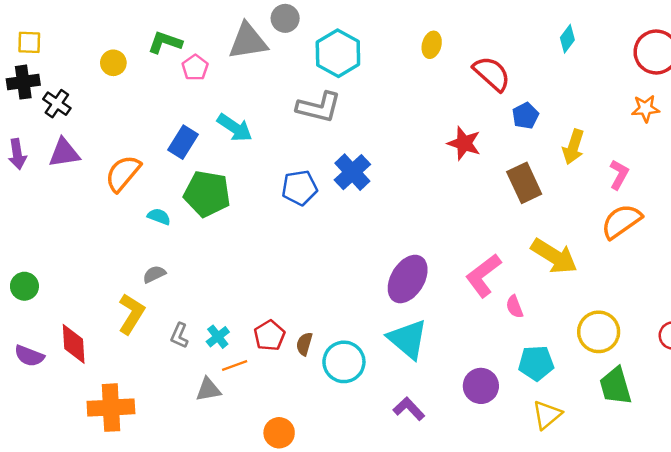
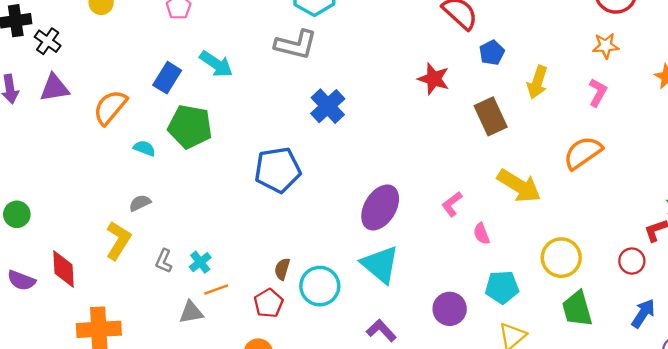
pink L-shape: (619, 175) -> (598, 92), moved
blue pentagon: (300, 188) -> (278, 170), moved, size x1.4
pink L-shape: (483, 275) -> (452, 204), size x0.6
red pentagon: (269, 335) -> (269, 303), moved

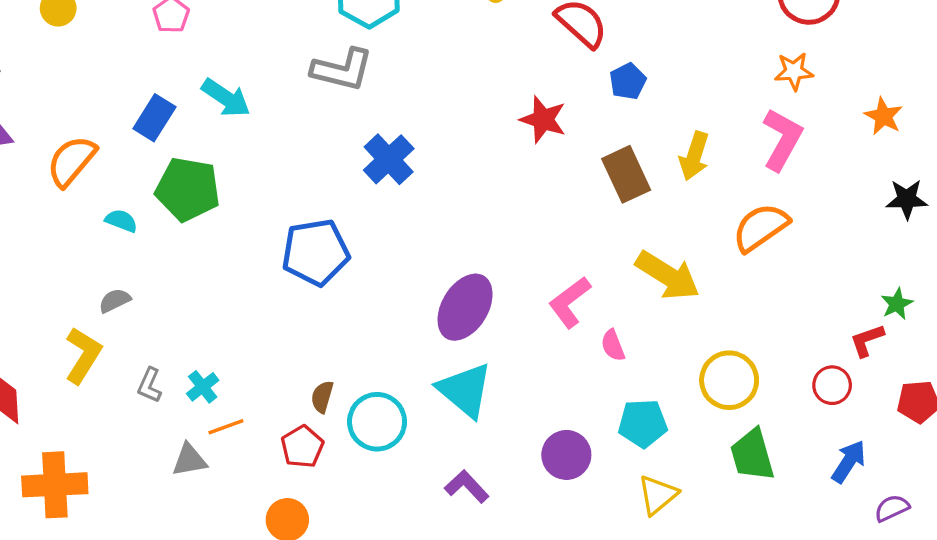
yellow arrow: (537, 82) -> (694, 156), moved
pink L-shape: (598, 92) -> (782, 139), size x1.5
pink L-shape: (452, 204) -> (570, 302), size x1.4

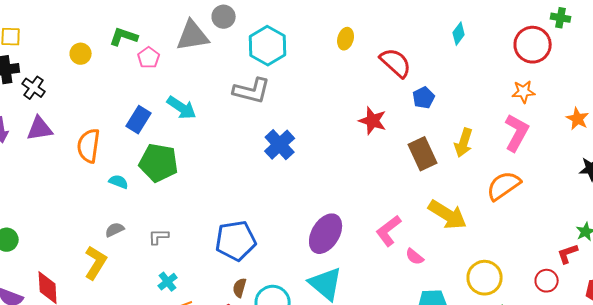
orange semicircle: (71, 161) -> (89, 146), turned -32
blue pentagon: (316, 252) -> (236, 241), moved
pink semicircle: (613, 345) -> (415, 257), turned -30
gray L-shape: (150, 385) -> (159, 237), moved, turned 65

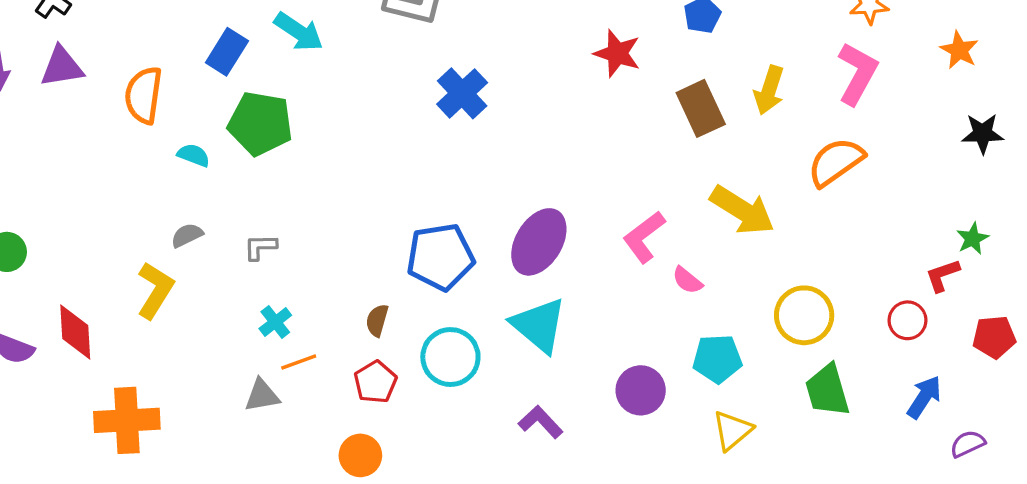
blue pentagon: (236, 241) -> (440, 257), moved
brown semicircle: (240, 288) -> (377, 320), moved

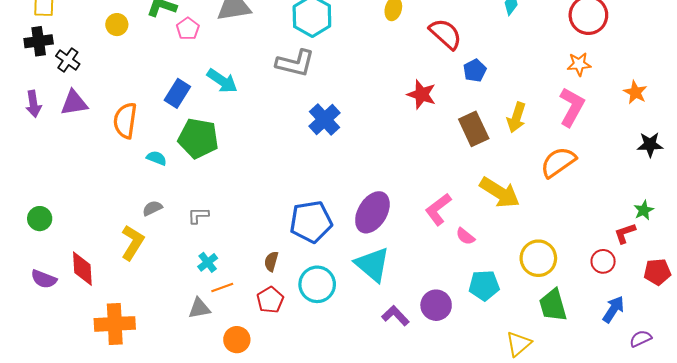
purple L-shape: (541, 422) -> (395, 316), moved
yellow triangle: (732, 430) -> (519, 344), moved
orange circle: (360, 455) -> (237, 340), moved

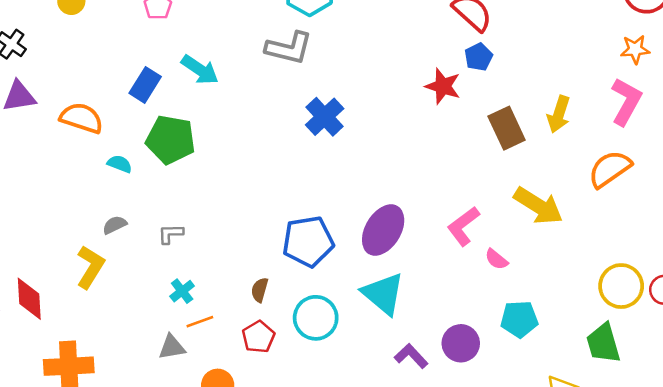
blue pentagon: (475, 70) -> (479, 57), moved
orange semicircle: (125, 121) -> (81, 118), turned 100
yellow circle: (538, 258) -> (621, 286), moved

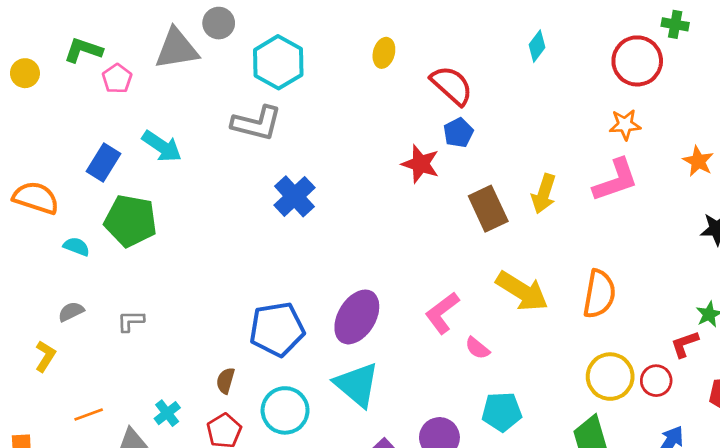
pink L-shape: (626, 101) -> (616, 180), turned 42
orange semicircle: (610, 169) -> (599, 294), moved, turned 135
yellow L-shape: (90, 267) -> (45, 356), size x0.7
cyan cross: (182, 291) -> (167, 413), moved
orange line: (200, 322) -> (89, 414), moved

